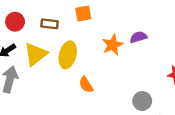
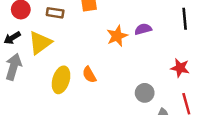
yellow ellipse: (68, 55) -> (61, 80), moved

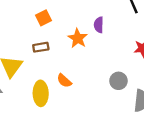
brown rectangle: (55, 13) -> (41, 47), moved
purple semicircle: (143, 29) -> (99, 25), turned -56

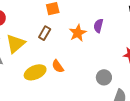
brown rectangle: (41, 47) -> (45, 33), turned -64
yellow ellipse: (41, 93) -> (35, 72), turned 55

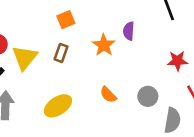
yellow triangle: (16, 44) -> (25, 58), moved
orange semicircle: (58, 66) -> (108, 95), moved

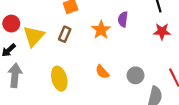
red star: (177, 61) -> (162, 31), moved
yellow ellipse: (58, 106) -> (59, 79), turned -75

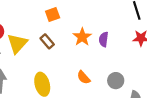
purple semicircle: (123, 19) -> (104, 39), moved
brown rectangle: (65, 34) -> (47, 41), turned -64

